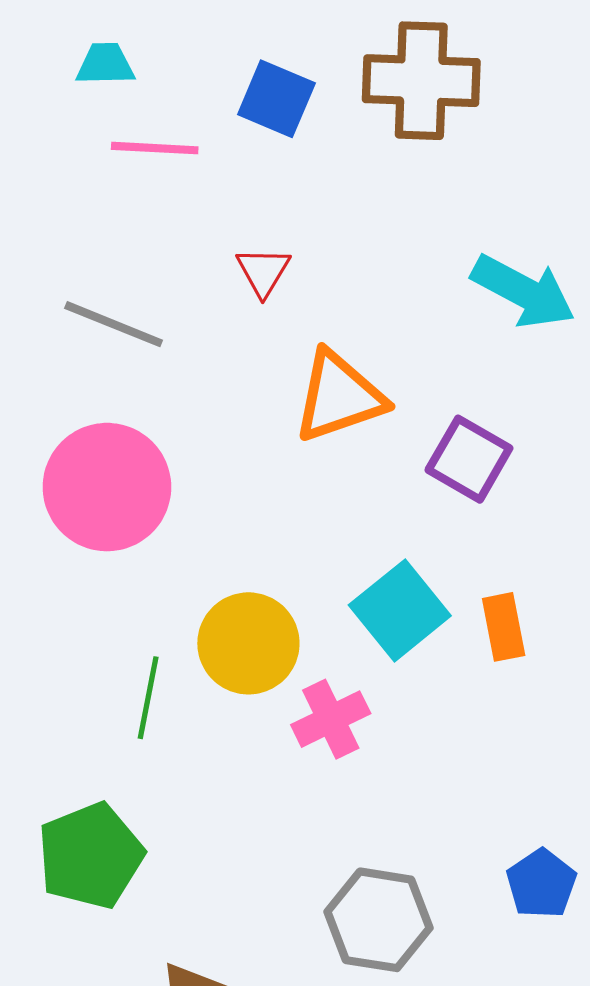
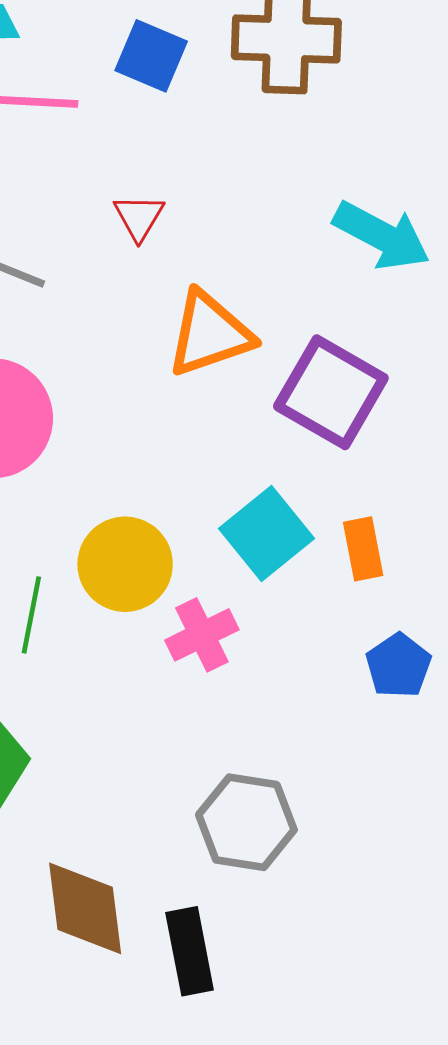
purple square: (469, 459) -> (331, 392), size x1.4
blue pentagon: (541, 884) -> (398, 666), moved

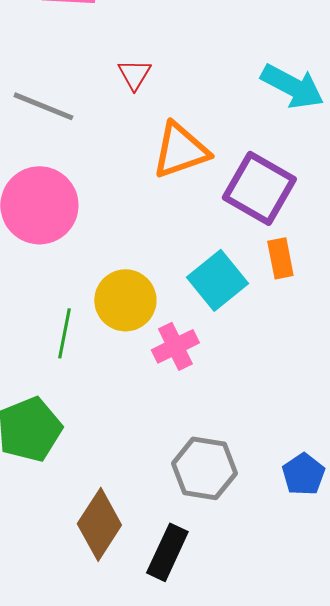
orange rectangle: (363, 549) -> (280, 258), moved
blue pentagon: (398, 666) -> (303, 474), moved
brown diamond: (85, 908) -> (99, 524), turned 40
black rectangle: (190, 951) -> (167, 552), turned 36

